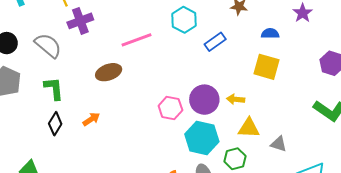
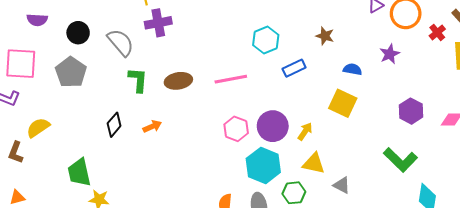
pink line: (136, 40) -> (231, 79), moved
green L-shape: (54, 88) -> (138, 80), moved
yellow arrow: (236, 99) -> (305, 131), turned 108

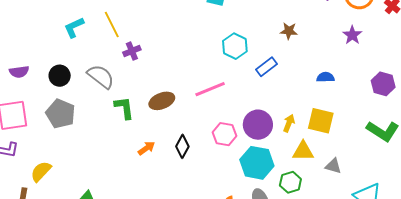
purple cross: (158, 23) -> (132, 51), size x0.7
blue semicircle: (353, 69) -> (325, 77), moved
yellow square: (343, 103) -> (321, 121), moved
black diamond: (114, 125) -> (182, 146), moved

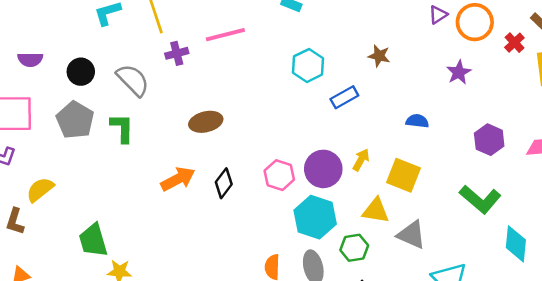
pink line: (210, 89) -> (225, 35), moved
green L-shape: (124, 108) -> (122, 128), moved
yellow arrow: (289, 123) -> (361, 160), moved
orange arrow: (146, 148) -> (178, 179), size x1.5
gray triangle: (333, 166) -> (411, 235), size x1.4

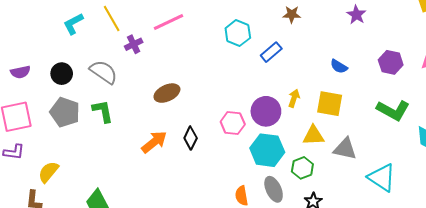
blue semicircle: (417, 121) -> (339, 66), moved, turned -144

